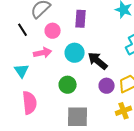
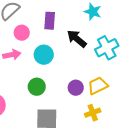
black arrow: (98, 61) -> (77, 39), moved

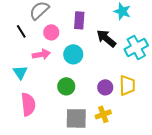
yellow trapezoid: (98, 86) -> (127, 85), turned 115
yellow cross: (93, 113) -> (103, 114), moved

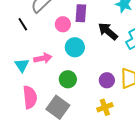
pink circle: (51, 32) -> (63, 24), moved
pink arrow: (41, 54) -> (43, 58), moved
gray square: (76, 118) -> (58, 107), moved, turned 35

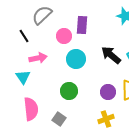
black arrow: (108, 31) -> (111, 55), moved
pink arrow: (43, 58) -> (38, 58), moved
gray square: (58, 107) -> (59, 119), size x0.6

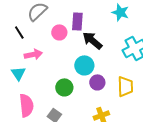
black arrow: (111, 55) -> (92, 40), moved
cyan circle: (76, 59) -> (84, 65), moved
purple circle: (108, 92) -> (97, 82), moved

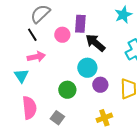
cyan star: (120, 12) -> (123, 15), turned 30
black line: (19, 32) -> (32, 35), moved

